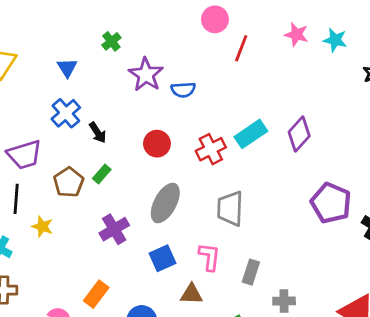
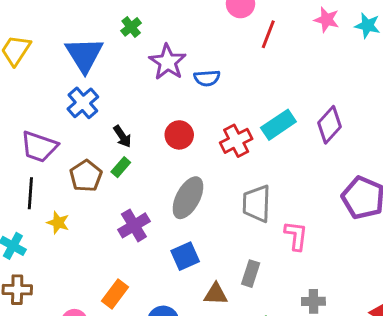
blue triangle: (67, 68) -> (84, 55), size x1.8
black arrow: (98, 133) -> (122, 136), moved
purple trapezoid: (24, 155) -> (39, 147), turned 36
pink L-shape: (209, 257) -> (296, 236), moved
gray rectangle: (251, 272) -> (251, 274), moved

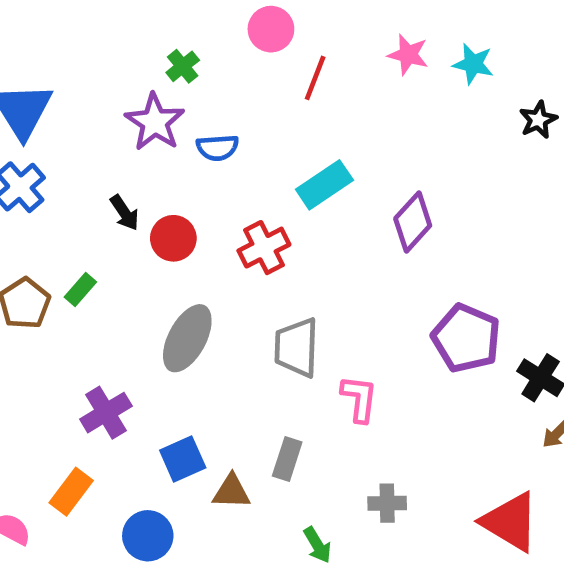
green cross: (131, 27) -> (183, 66), moved
cyan rectangle: (278, 125) -> (324, 185), moved
black arrow: (122, 136) -> (125, 213), moved
purple cross: (134, 225) -> (106, 413), moved
blue square: (185, 256) -> (183, 459), moved

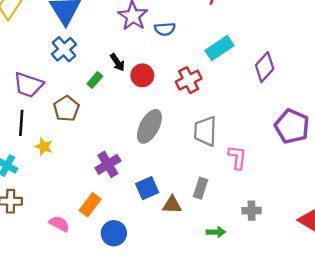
green rectangle: (80, 289) -> (95, 80), moved
blue circle: (148, 536) -> (114, 233), moved
green arrow: (317, 545) -> (216, 232), turned -60

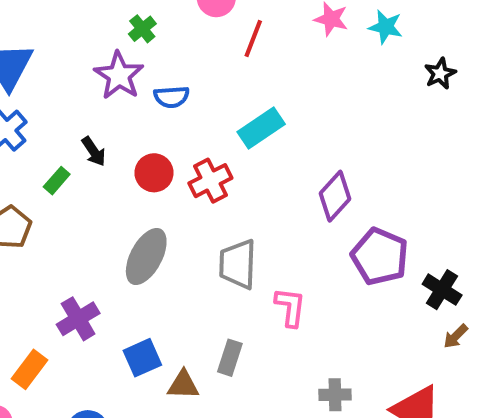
purple diamond: (265, 67) -> (335, 196), moved
red circle: (142, 75) -> (154, 173), moved
orange rectangle: (90, 205) -> (29, 369), moved
gray cross: (252, 211) -> (335, 395), moved

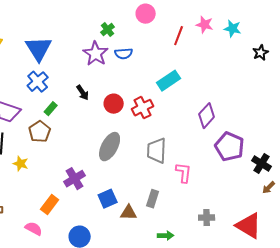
red line: (253, 39) -> (179, 36), moved
blue semicircle: (172, 97) -> (124, 54), moved
green rectangle: (57, 181) -> (51, 109), moved

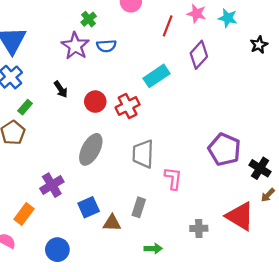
purple diamond: (207, 116) -> (199, 55), moved
red triangle: (249, 226) -> (240, 216), moved

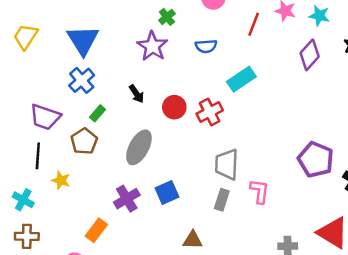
blue semicircle: (106, 46) -> (206, 46), moved
purple diamond: (199, 55) -> (310, 55), moved
gray ellipse: (91, 149) -> (139, 147), moved
blue square: (89, 207) -> (167, 192), moved
gray rectangle: (139, 207) -> (222, 200), moved

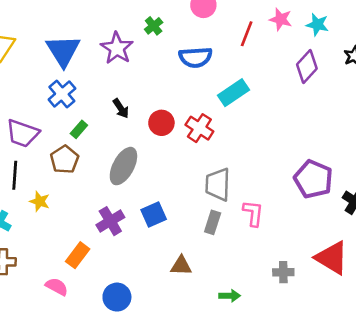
purple star: (152, 46) -> (117, 48), moved
blue semicircle: (206, 46) -> (196, 57), size x1.4
red cross: (210, 112) -> (199, 128), turned -30

